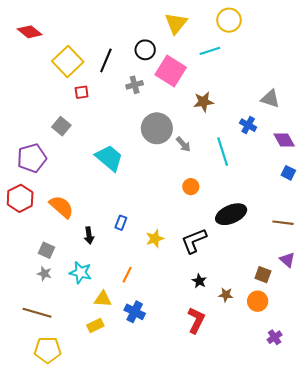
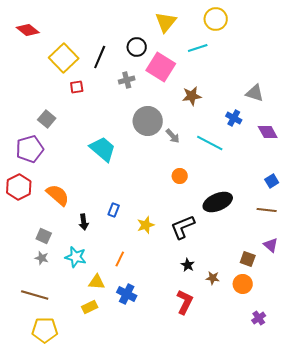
gray square: (61, 126) -> (47, 119), moved
cyan line: (223, 152) -> (210, 143), turned -44
blue square: (288, 173) -> (272, 181), moved, turned 32

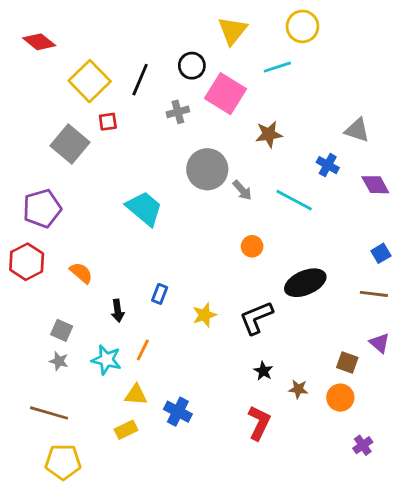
gray square: (47, 119) -> (70, 144), moved, size x1.5
orange semicircle: (58, 195) -> (81, 273), size x0.7
orange line: (120, 259) -> (143, 350), moved

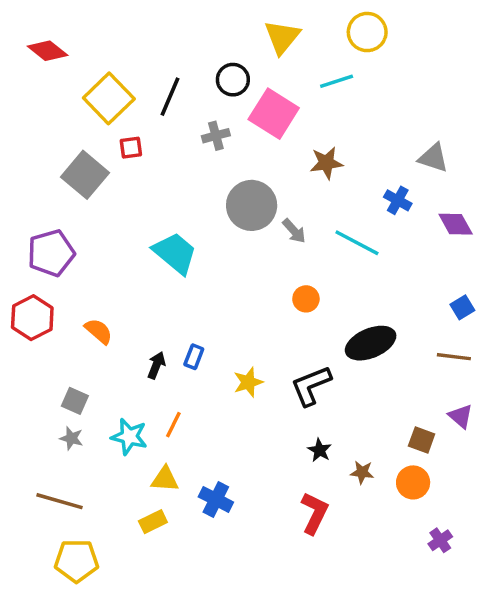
black arrow: (118, 311) -> (156, 365), moved, turned -150

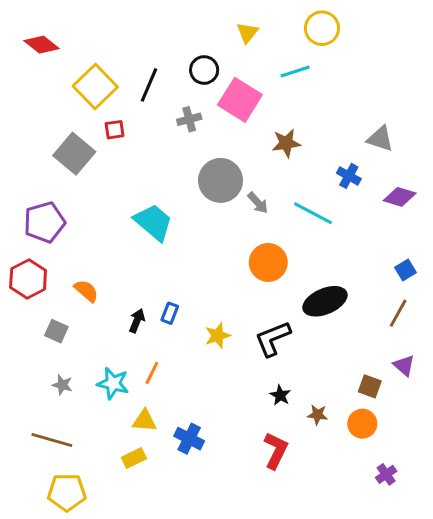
yellow triangle: (282, 37) -> (247, 33), size x0.7
purple diamond: (456, 224) -> (400, 197), turned -44
orange circle: (306, 299) -> (268, 262), size x1.6
brown line: (454, 357) -> (398, 313), turned -68
gray square: (75, 401) -> (56, 331), moved

